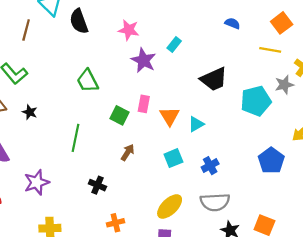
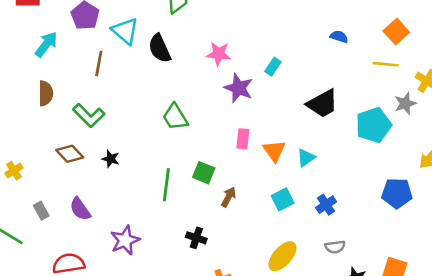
green square: (120, 115) -> (204, 173), moved
blue pentagon: (271, 160) -> (397, 193), turned -30
gray semicircle: (215, 202) -> (335, 247), size x0.6

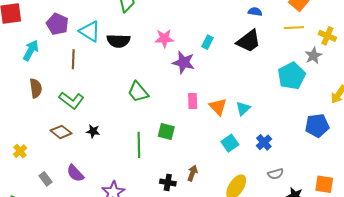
black semicircle: (160, 48) -> (118, 41), turned -55
black trapezoid: (322, 104) -> (249, 41), moved
brown arrow: (229, 197) -> (192, 173), moved

